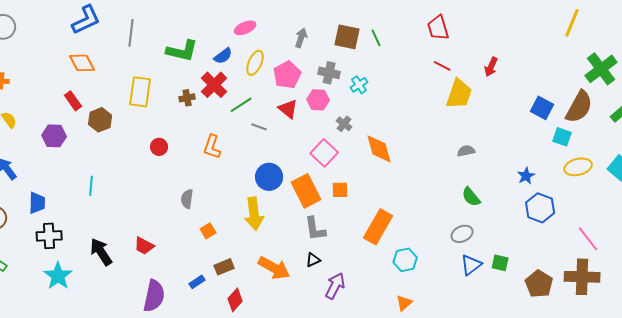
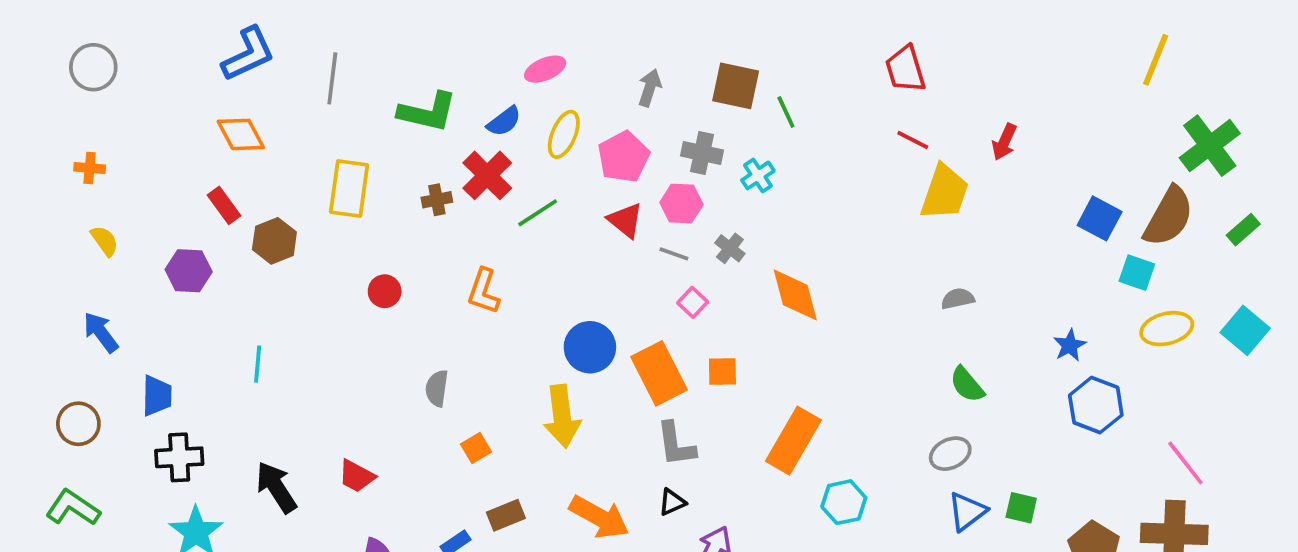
green line: (376, 38) -> (786, 112), moved
gray line: (259, 127) -> (674, 254), moved
pink square: (324, 153) -> (693, 302), size x0.6

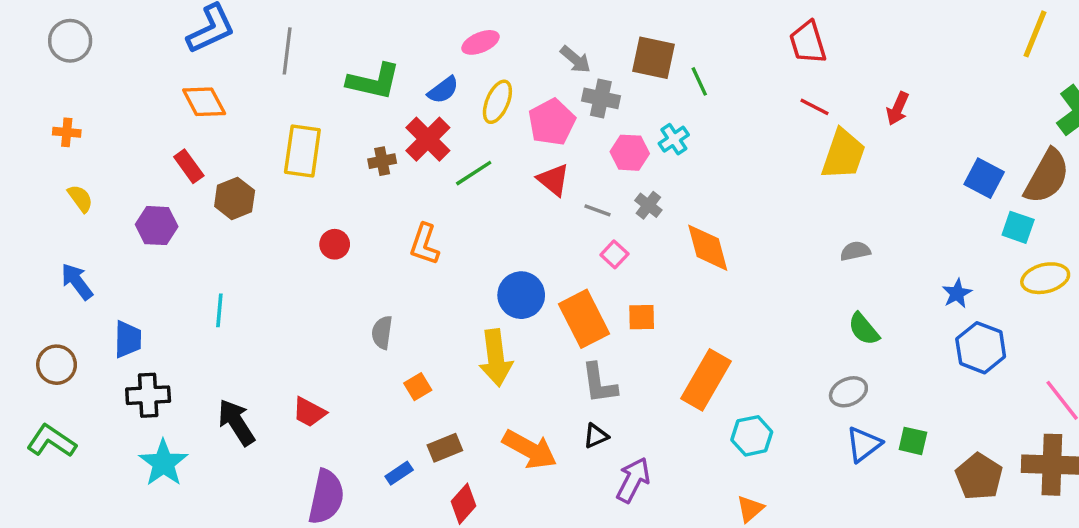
gray arrow: (650, 88) -> (575, 59), turned 112
gray cross: (702, 153) -> (601, 98), moved
pink hexagon: (681, 203) -> (630, 153), moved

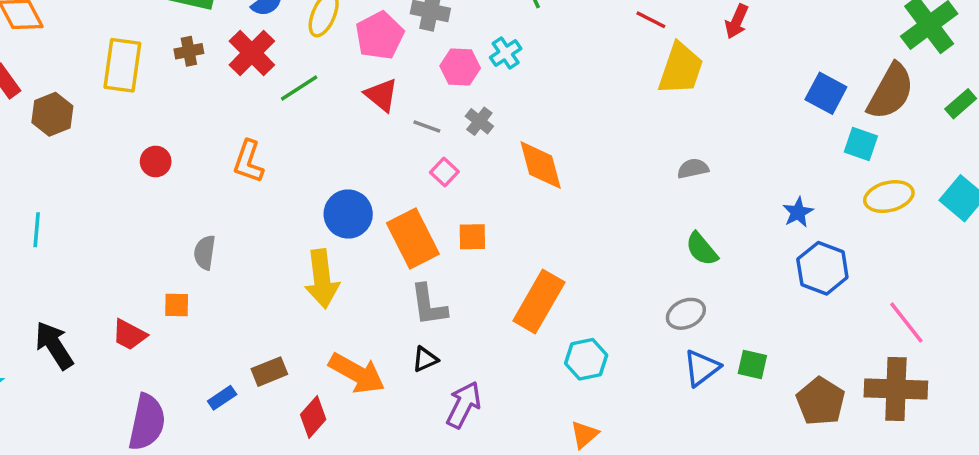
brown cross: (382, 161) -> (189, 51), moved
orange square: (418, 387) -> (177, 305), moved, turned 32
red diamond: (464, 504) -> (313, 417), moved

